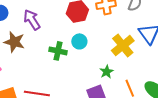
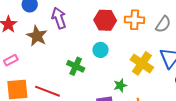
yellow cross: (123, 46) -> (142, 63), turned -30
green cross: (58, 51) -> (76, 66), moved

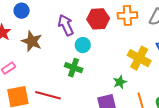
purple arrow: (59, 18) -> (66, 25), moved
cyan circle: (100, 50) -> (83, 45), moved

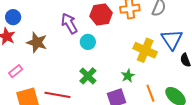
blue circle: (22, 11) -> (13, 17), moved
green cross: (74, 68) -> (88, 76), moved, turned 30

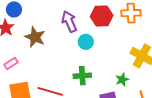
green cross: (88, 76) -> (82, 76), turned 36

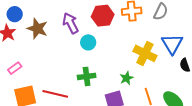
brown star: (35, 37) -> (37, 29), moved

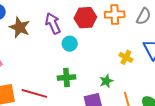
yellow cross: (145, 53) -> (126, 57), size x0.6

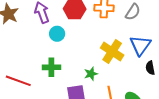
yellow cross: (126, 57) -> (112, 51), size x1.6

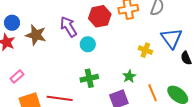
yellow cross: (112, 51) -> (145, 50), size x0.6

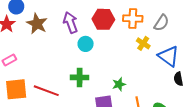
blue triangle: (172, 38) -> (169, 56), turned -30
yellow cross: (145, 50) -> (143, 43), moved

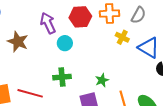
brown star: (37, 24) -> (18, 42), moved

